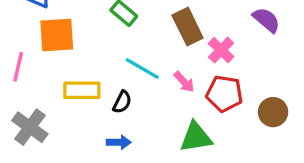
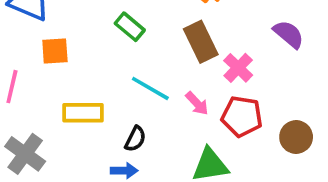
orange square: (57, 35) -> (55, 51), size x0.7
black semicircle: (122, 102) -> (135, 139), moved

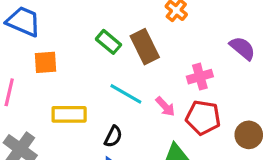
brown rectangle: (201, 42) -> (145, 47), moved
pink cross: (238, 68) -> (200, 77), turned 30

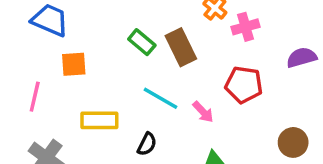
purple semicircle: (242, 48) -> (302, 57), moved, turned -56
pink cross: (200, 77) -> (245, 27), moved
red pentagon: (203, 118) -> (244, 85), moved

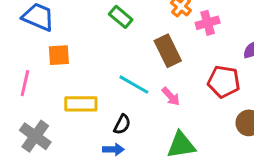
green rectangle: (142, 42) -> (121, 17), moved
brown rectangle: (181, 47) -> (168, 51), moved
red pentagon: (244, 85) -> (224, 82), moved

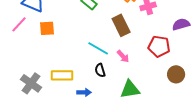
pink line: (25, 83) -> (19, 24), moved, turned 30
yellow rectangle: (81, 104) -> (62, 75), moved
black semicircle: (122, 124) -> (100, 70), moved, turned 136

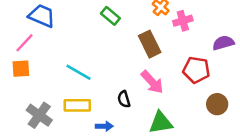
orange square: (47, 28) -> (21, 69), moved
cyan line: (98, 48) -> (79, 72), moved
pink arrow: (123, 56) -> (152, 82), size x1.5

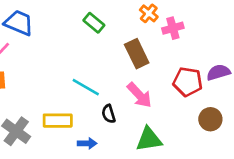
purple semicircle: (223, 43) -> (218, 72), moved
cyan line: (79, 72) -> (86, 87), moved

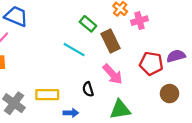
green rectangle: (94, 23) -> (88, 24), moved
cyan line: (86, 87) -> (74, 50), moved

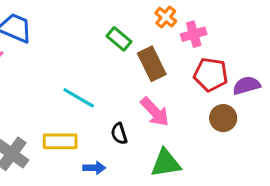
cyan line: (74, 50) -> (79, 98), moved
red pentagon: (151, 63) -> (211, 75), moved
brown circle: (170, 94) -> (223, 118), moved

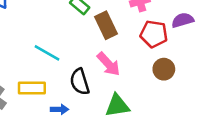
purple semicircle: (246, 85) -> (183, 20), moved
black semicircle: (119, 134) -> (80, 82), size x1.5

